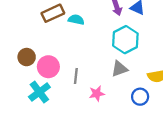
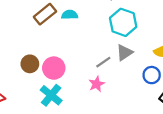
gray line: (76, 76) -> (103, 62), moved, turned 63
pink star: (97, 94) -> (97, 84), moved

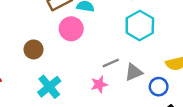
gray triangle: (124, 53) -> (134, 72), moved
pink circle: (54, 68) -> (71, 29), moved

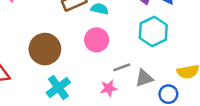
pink circle: (71, 29) -> (97, 40), moved
brown circle: (34, 49) -> (45, 49), size x1.6

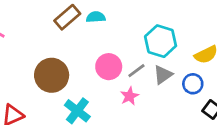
cyan hexagon: (153, 31) -> (161, 41), moved
pink circle: (97, 40) -> (109, 67), moved

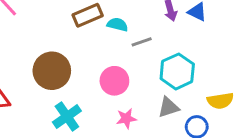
gray line: (136, 71) -> (142, 42), moved

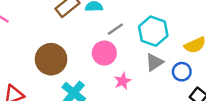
gray line: (142, 42) -> (115, 29), moved

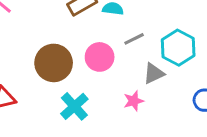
pink circle: (104, 53) -> (100, 57), moved
gray triangle: (154, 62) -> (154, 73), moved

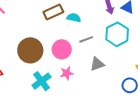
cyan hexagon: (178, 48) -> (117, 34), moved
pink star: (134, 101) -> (67, 73), moved

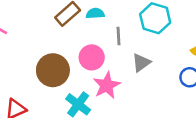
gray line: (86, 39) -> (119, 36), turned -56
pink star: (67, 73) -> (107, 85), size x1.5

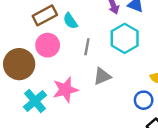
cyan semicircle: (95, 13) -> (70, 21), turned -133
pink circle: (92, 57) -> (48, 45), moved

